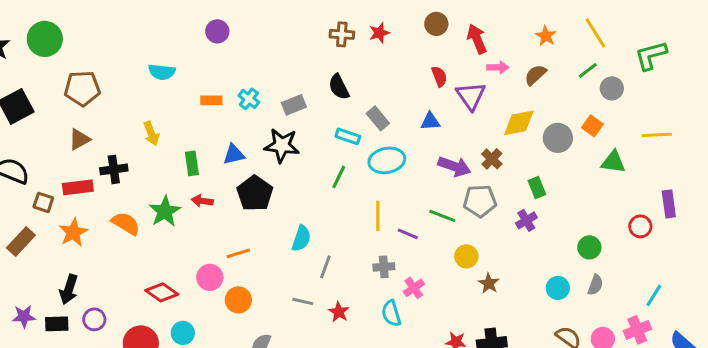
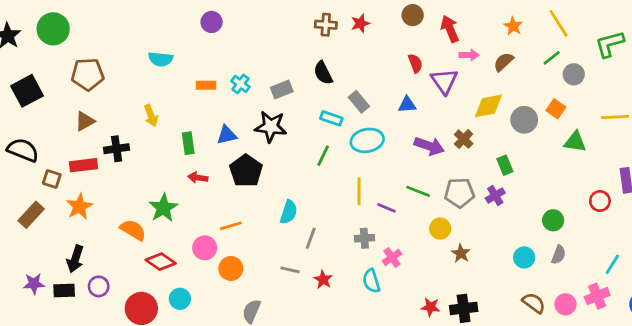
gray pentagon: (480, 201) -> (459, 193), moved
green star: (165, 211) -> (163, 208), moved
orange semicircle: (126, 223) -> (133, 230), moved

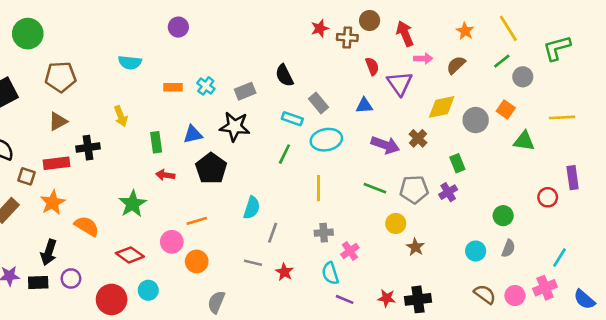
brown cross: (326, 25) -> (347, 38), moved
purple line: (386, 208) -> (345, 299), moved
orange semicircle: (133, 230) -> (87, 226), moved

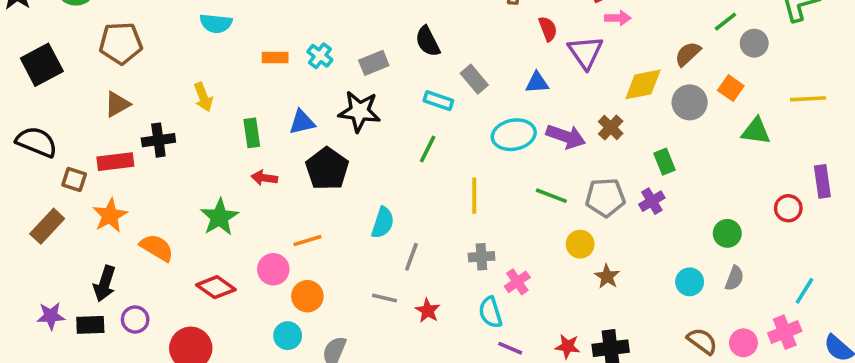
brown semicircle: (456, 65) -> (688, 54), moved
cyan ellipse: (326, 140) -> (514, 135), moved
cyan circle: (148, 290) -> (288, 336), moved

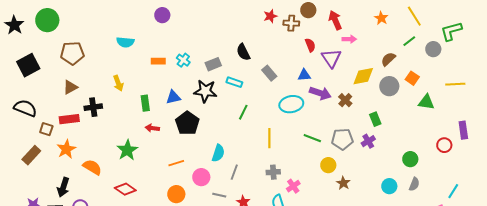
gray circle: (754, 43) -> (433, 49), moved
cyan rectangle: (438, 101) -> (234, 82), moved
purple arrow: (566, 136) -> (320, 93), moved
pink circle: (273, 269) -> (201, 177), moved

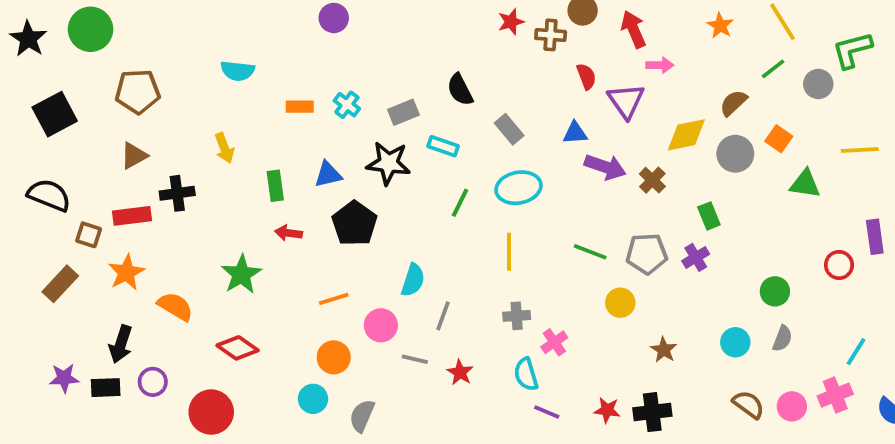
purple circle: (162, 15) -> (334, 18), moved
cyan ellipse: (291, 104) -> (518, 188), moved
brown star: (343, 183) -> (664, 350), moved

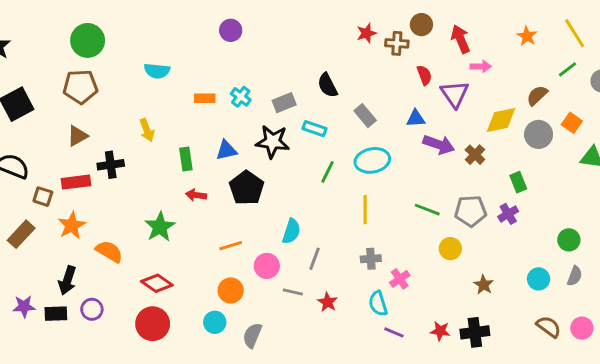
green circle: (90, 29) -> (88, 40), moved
red circle: (211, 412) -> (153, 324), moved

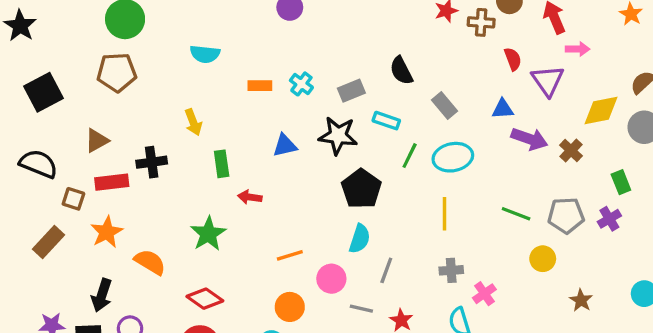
brown triangle: (77, 136) -> (97, 141), moved
green rectangle: (186, 159) -> (222, 164), moved
green line: (328, 172) -> (410, 156), moved
black pentagon: (247, 188) -> (361, 189), moved

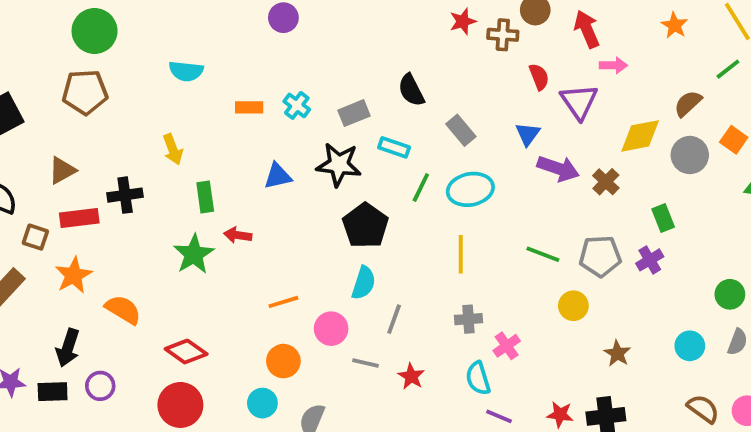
blue triangle: (503, 109) -> (528, 134), turned -50
green star: (208, 234) -> (194, 254), moved

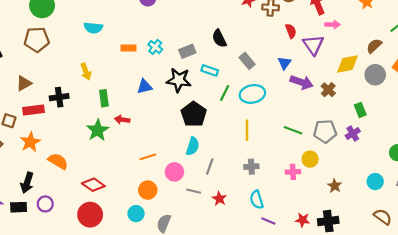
pink cross: (507, 346) -> (293, 172), moved, turned 32

